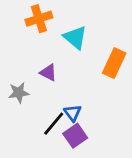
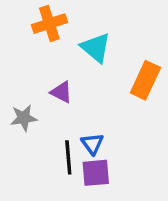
black line: (54, 124) -> (68, 157), turned -45
purple square: (75, 136) -> (96, 173), turned 30

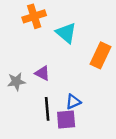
purple triangle: (61, 92) -> (42, 73), moved
blue triangle: (92, 144) -> (73, 102), moved, turned 42

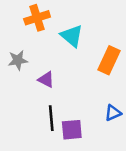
gray star: (16, 82) -> (18, 60), moved
blue triangle: (73, 102) -> (113, 113), moved

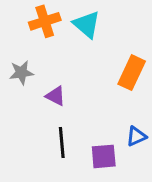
cyan triangle: (72, 36) -> (87, 24), moved
purple square: (72, 130) -> (104, 156), moved

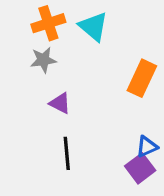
gray star: (21, 73) -> (43, 60), moved
purple square: (104, 156) -> (140, 168), moved, turned -32

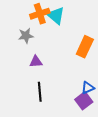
orange cross: (48, 23) -> (40, 14), moved
purple triangle: (60, 103) -> (36, 62), turned -32

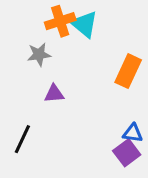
blue triangle: (88, 88) -> (133, 133), turned 32
black line: (40, 92) -> (22, 139), moved, turned 30

